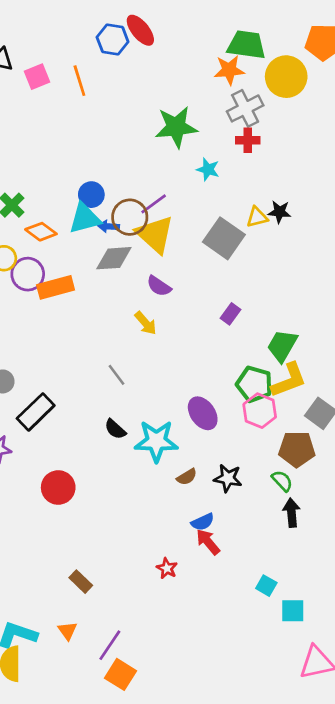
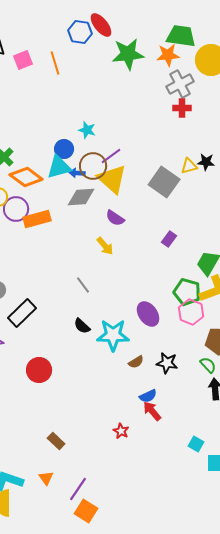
green star: (176, 127) -> (128, 54), moved
cyan star: (208, 169) -> (87, 130), moved
orange diamond: (41, 232) -> (26, 177), size x1.4

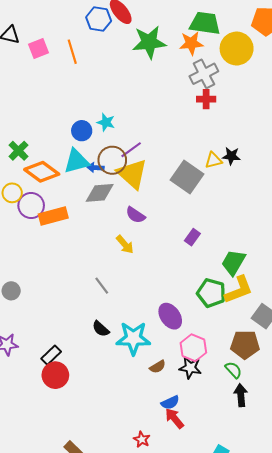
blue circle: (64, 149) -> (82, 131), moved
pink hexagon: (191, 312) -> (193, 348), moved
black rectangle: (22, 313) -> (51, 355), moved, size x0.7

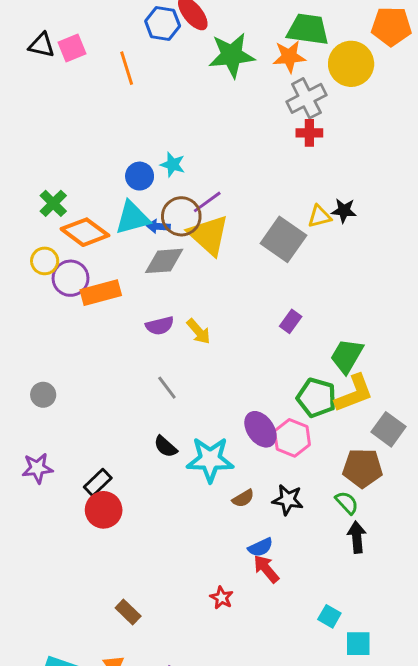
pink square: (39, 49) -> (72, 48), moved
purple semicircle: (135, 215) -> (160, 326), moved, turned -48
pink hexagon: (193, 348) -> (292, 438), moved

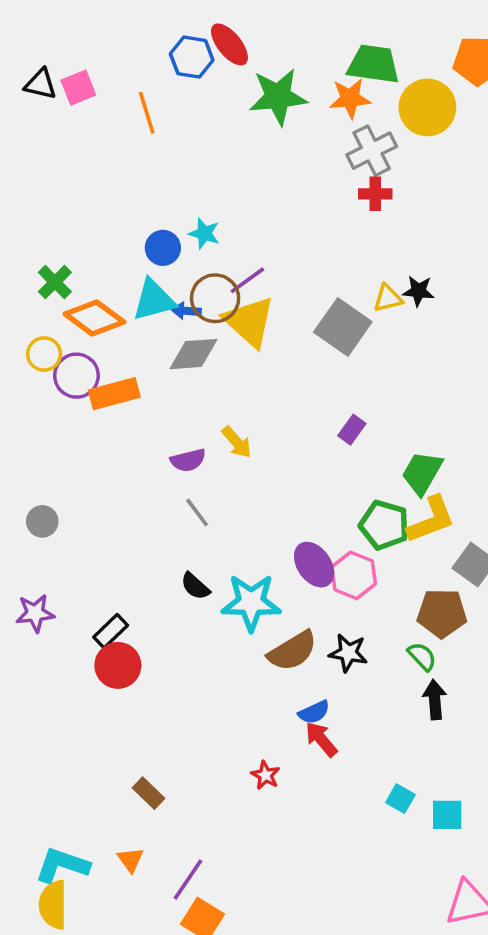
purple semicircle: (160, 326) -> (188, 460), moved
brown semicircle: (243, 498) -> (292, 651), size x1.8
cyan square: (358, 644) -> (447, 815), moved

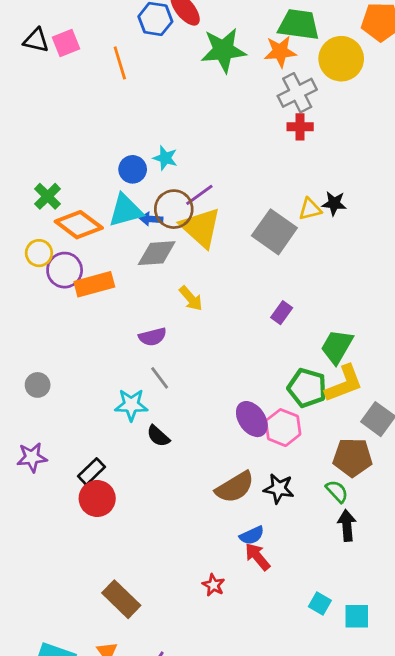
yellow arrow: (237, 442) -> (191, 298), moved
cyan star: (251, 602) -> (131, 405), moved, size x0.7
brown rectangle: (148, 793) -> (121, 599), size x1.5

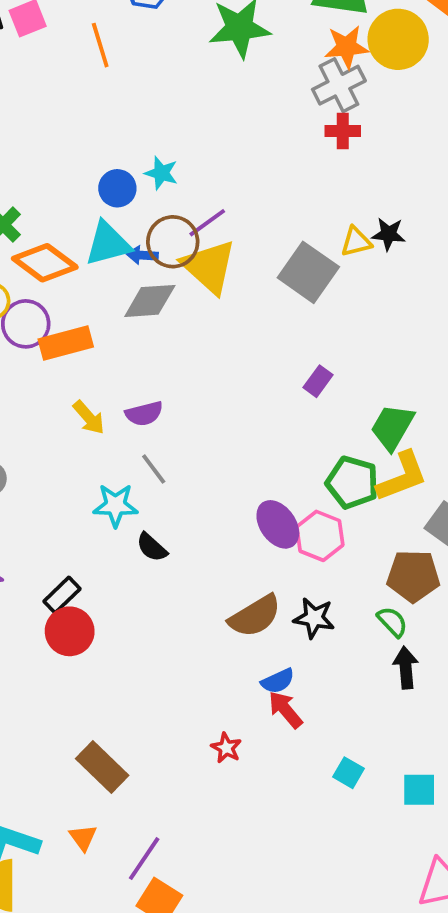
orange star: (280, 52) -> (347, 47), moved
yellow arrow: (191, 298) -> (89, 417), moved
cyan square: (320, 603) -> (348, 773), moved

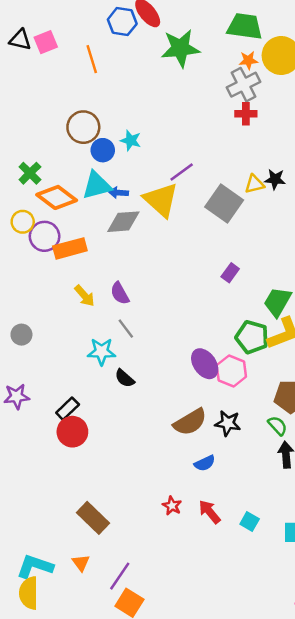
orange star: (347, 47) -> (248, 60), size x0.7
purple line: (207, 223) -> (182, 172), moved
brown circle: (173, 242) -> (83, 127), moved
purple semicircle: (144, 414) -> (120, 293), turned 75
red arrow: (285, 710) -> (210, 512), moved

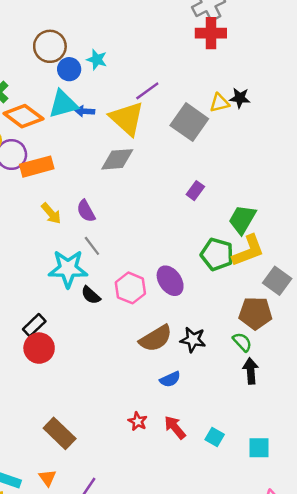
red cross: (246, 114) -> (211, 33), size x1.4
gray diamond: (123, 222) -> (117, 159), moved
cyan star: (102, 352) -> (68, 269), size x1.4
pink hexagon: (231, 371) -> (130, 288), moved

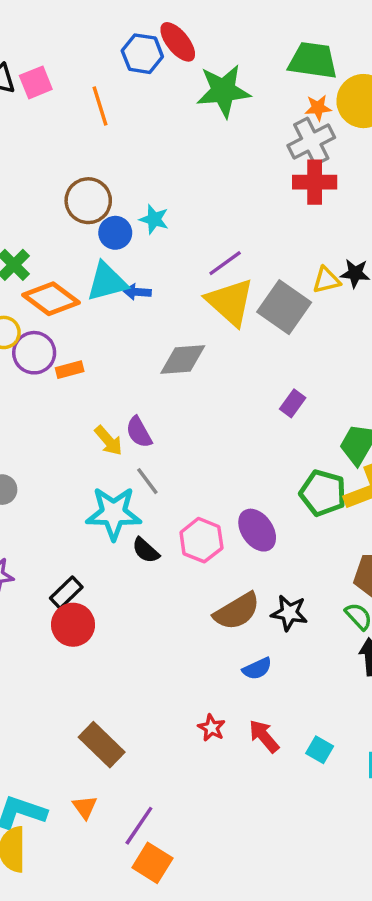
yellow triangle: (127, 118) -> (230, 302), moved
orange rectangle: (37, 167) -> (70, 370), size x0.6
yellow arrow: (51, 213) -> (108, 441), moved

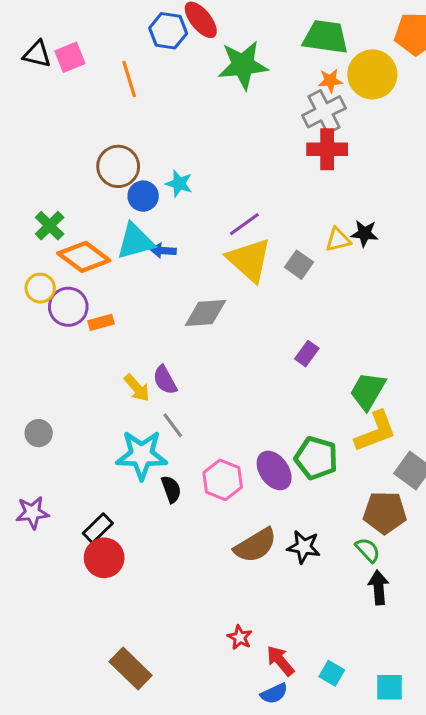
gray square: (284, 307) -> (299, 265), size x0.6
green pentagon: (323, 493) -> (316, 458), moved
black semicircle: (146, 550) -> (171, 489), turned -152
blue semicircle: (257, 669) -> (274, 693), moved
red star: (212, 728) -> (240, 637), moved

